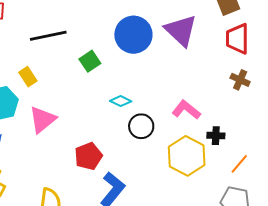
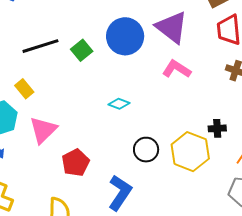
green square: (90, 61) -> (82, 50), moved
pink L-shape: (186, 110) -> (177, 69), moved
black circle: (141, 126) -> (146, 150), moved
red pentagon: (88, 156) -> (76, 163), moved

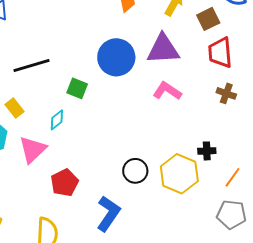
purple triangle: (172, 27) -> (163, 49), turned -42
green square: (82, 50) -> (77, 88), moved, turned -30
cyan diamond: (119, 104) -> (57, 120), moved, turned -60

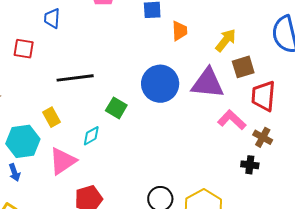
brown square: (208, 19) -> (243, 67), moved
pink L-shape: (167, 91) -> (232, 120), moved
black cross: (207, 151) -> (250, 165), moved

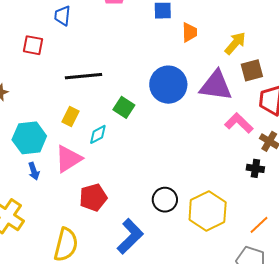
yellow rectangle: (51, 117) -> (71, 117), moved, turned 54
blue arrow: (15, 173) -> (34, 171), moved

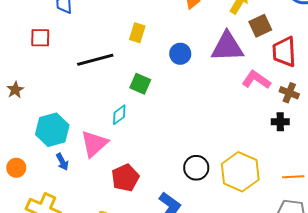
blue circle: (168, 85) -> (180, 54), size x0.6
yellow rectangle: (71, 117) -> (137, 33), moved
orange line: (259, 225) -> (293, 177), turned 50

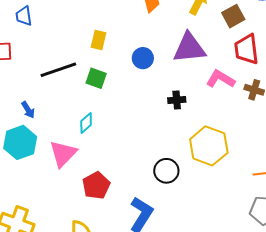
brown square: (260, 26) -> (233, 16), moved
green square: (140, 84) -> (96, 78), moved
black cross: (280, 122) -> (177, 100), moved
blue arrow: (62, 162) -> (28, 110), moved
yellow hexagon: (240, 172) -> (209, 146), moved

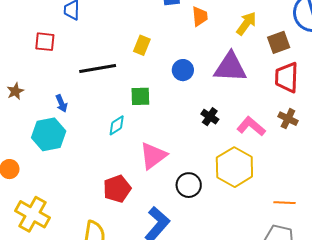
green square: (96, 78) -> (140, 96), moved, turned -30
pink L-shape: (220, 79) -> (251, 126), moved
black cross: (177, 100) -> (210, 117), turned 30
pink triangle: (63, 154) -> (153, 156), moved

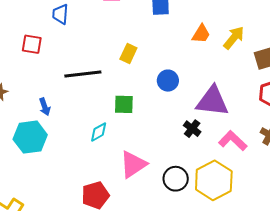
orange trapezoid: (200, 16) -> (201, 34), moved, turned 35
purple triangle: (230, 67) -> (212, 101), moved
black circle: (189, 185) -> (176, 179), moved

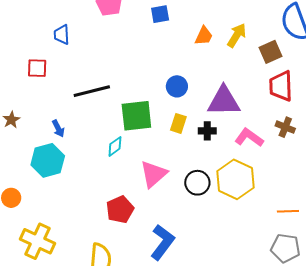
yellow rectangle: (128, 53) -> (178, 123), moved
green square: (124, 104) -> (136, 116), size x1.6
black cross: (192, 129) -> (207, 131), turned -30

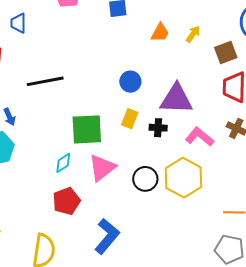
yellow arrow: (237, 35) -> (193, 34), size x0.7
green square: (136, 116) -> (87, 129), moved
cyan diamond: (115, 146) -> (63, 163), moved

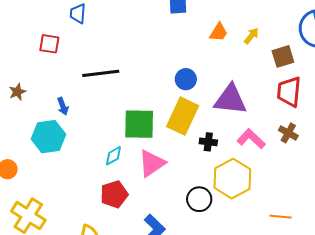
yellow rectangle: (130, 119) -> (183, 116), size x1.8
black cross: (158, 128) -> (208, 142), moved
black circle: (145, 179) -> (199, 199), moved

